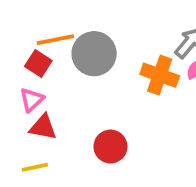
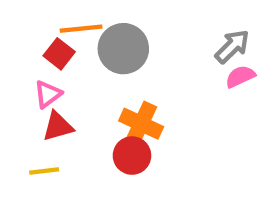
orange cross: (160, 75) -> (141, 124), moved
red triangle: (43, 127) -> (58, 126), turned -32

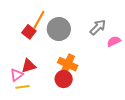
orange line: (81, 29) -> (39, 20), turned -54
gray arrow: (232, 46) -> (98, 27), moved
pink triangle: (48, 94) -> (17, 75), moved

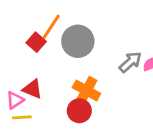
gray arrow: (98, 27) -> (130, 62), moved
red triangle: (29, 66) -> (32, 89), turned 35

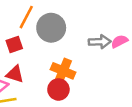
red square: (36, 42) -> (14, 44), moved, turned 35
gray arrow: (130, 62) -> (100, 42), turned 45

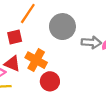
gray circle: (51, 28) -> (62, 27), moved
orange cross: (63, 71) -> (36, 60), moved

